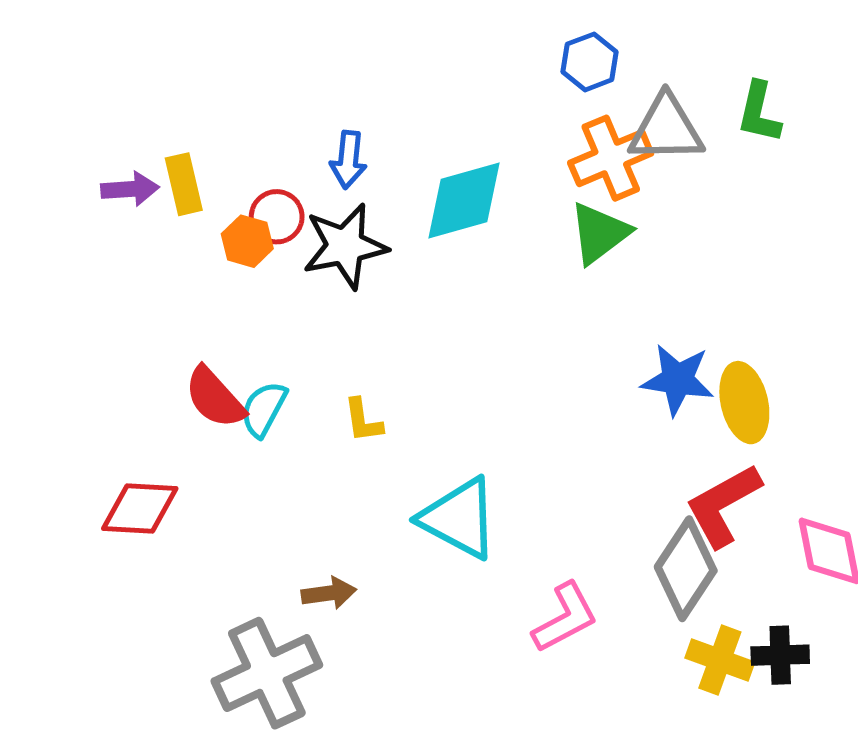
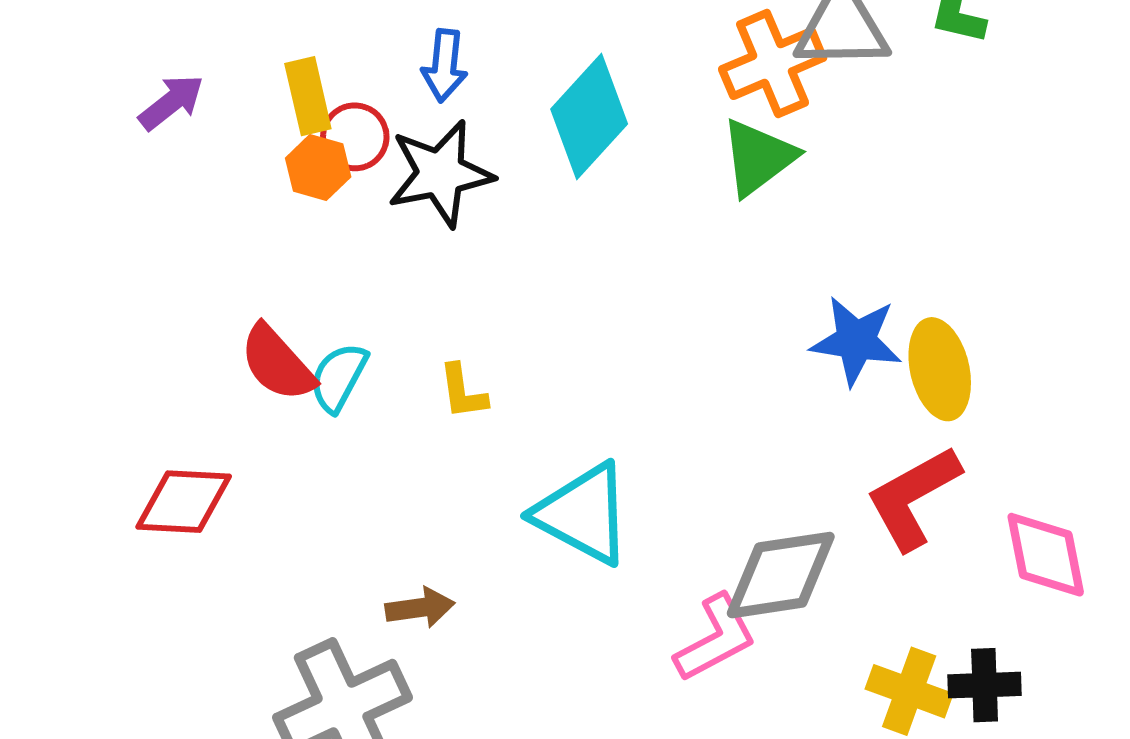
yellow rectangle: (184, 184) -> (308, 96), moved
purple arrow: (130, 189) -> (171, 102), turned -34
cyan diamond: (464, 200) -> (589, 117), turned -32
gray diamond: (686, 569) -> (781, 575), moved, turned 48

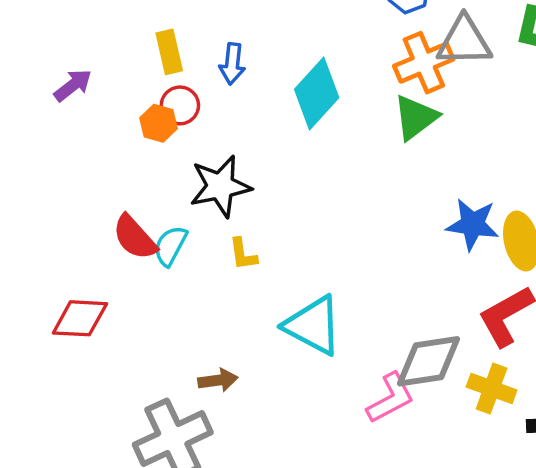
yellow rectangle: (308, 96) -> (169, 52), moved
black star: (440, 174) -> (220, 186), moved
yellow cross: (909, 691) -> (492, 389), moved

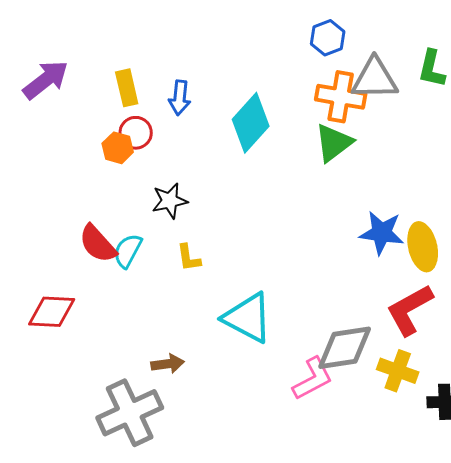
orange cross: (424, 63) -> (341, 97), turned 33
purple arrow: (73, 85) -> (46, 80), moved, size x1.4
black star: (220, 186) -> (170, 201), size x0.7

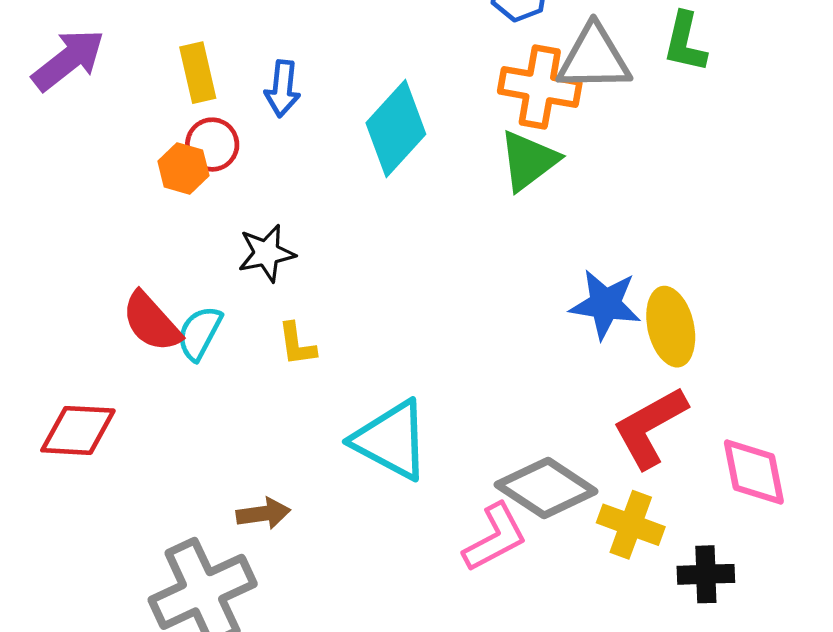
gray diamond: (345, 348) -> (546, 488), turned 42

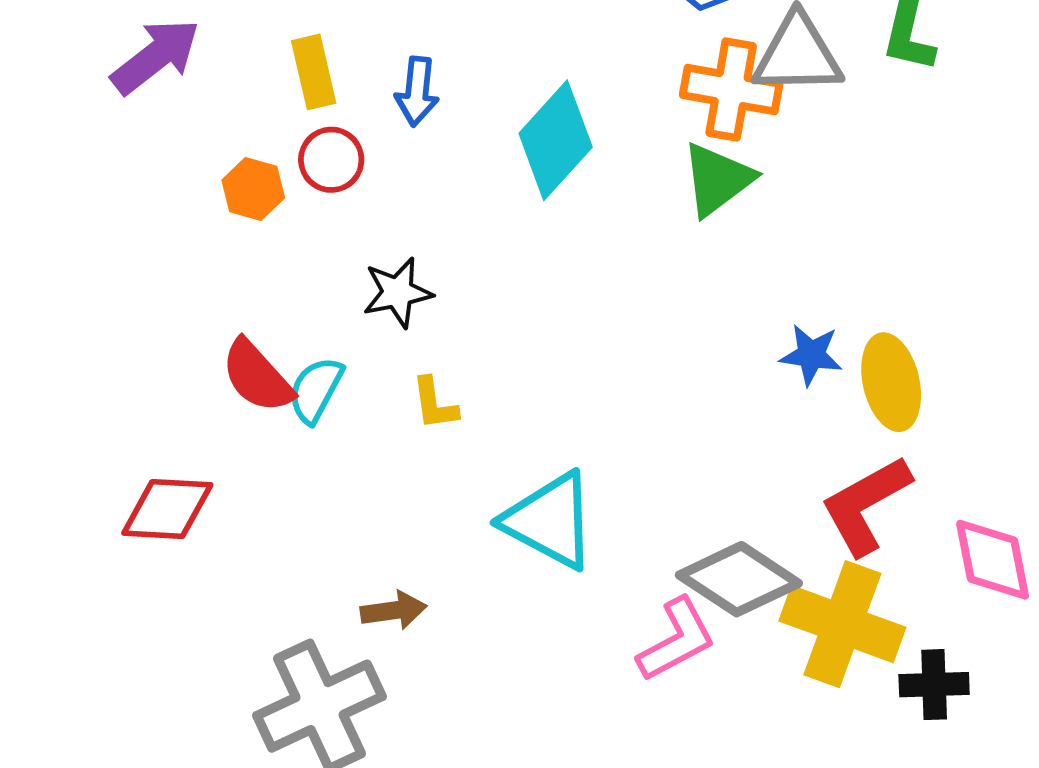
orange hexagon: (183, 168) -> (253, 189), moved
blue star: (605, 304) -> (811, 355), size x0.7
yellow cross: (631, 525) -> (842, 624), size x1.5

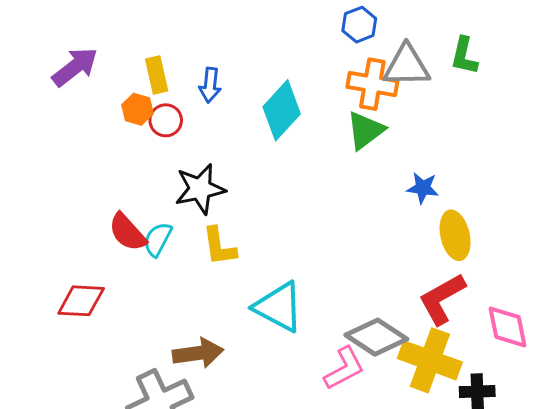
orange hexagon: (253, 189) -> (137, 109), moved
black star: (398, 292) -> (200, 189), size x1.4
blue star: (811, 355) -> (423, 188), moved
yellow L-shape: (435, 404) -> (219, 246), size x1.4
brown arrow: (394, 610) -> (198, 353), size x1.5

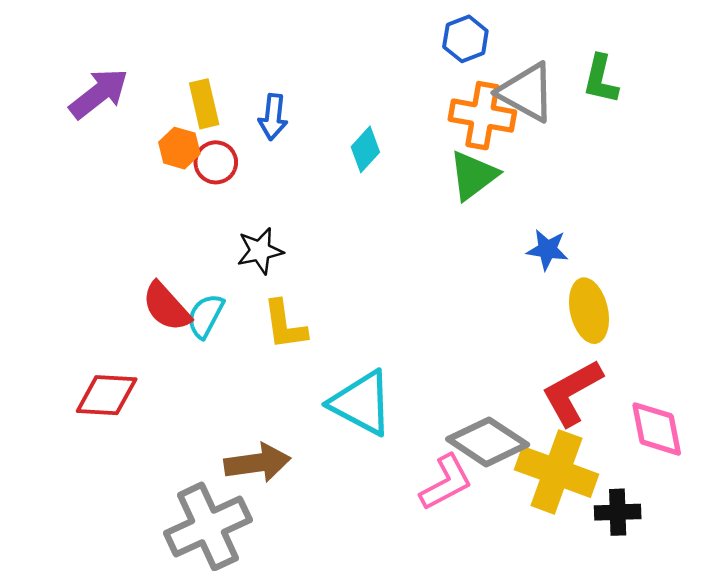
gray triangle: (407, 66) -> (527, 92), turned 30
cyan diamond: (282, 110) -> (365, 149), size x0.6
black star: (200, 189) -> (260, 251), size x0.7

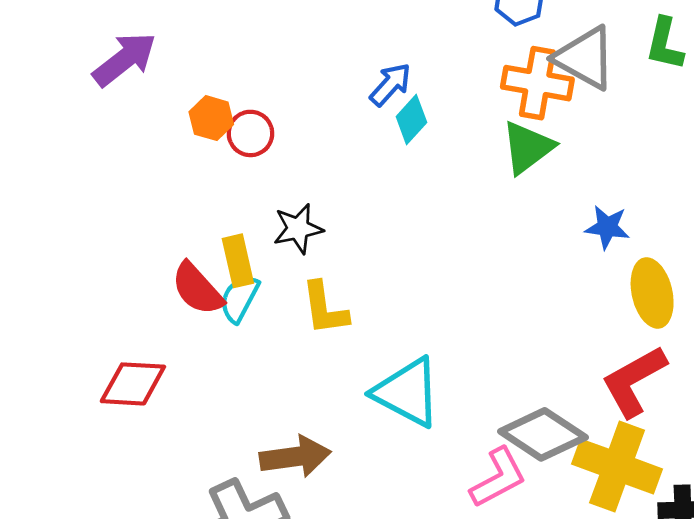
yellow rectangle: (204, 104) -> (238, 261), moved
blue arrow: (273, 117) -> (390, 84), moved, turned -144

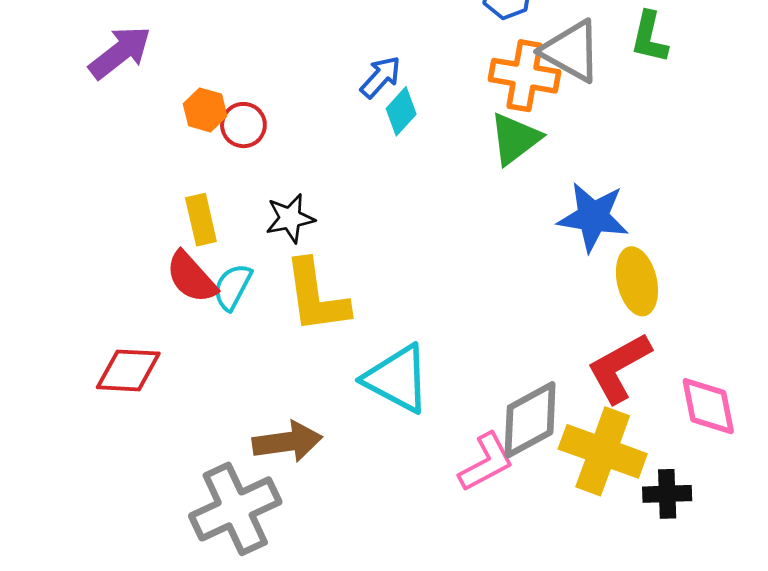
blue star: (607, 227) -> (593, 217), size x1.6
yellow rectangle: (238, 261) -> (201, 220), moved
yellow L-shape: (325, 308) -> (316, 296), size x1.4
gray diamond: (543, 434) -> (530, 420), turned -62

